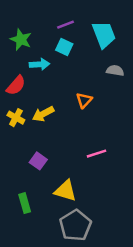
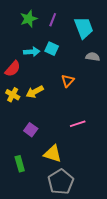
purple line: (65, 25) -> (53, 20), turned -48
green star: (21, 40) -> (29, 19), moved, turned 30
cyan square: (64, 47) -> (52, 49), moved

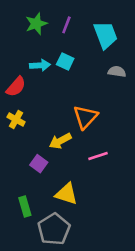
orange triangle: (68, 81) -> (85, 117), moved, size x1.5
yellow arrow: (35, 92) -> (60, 141), moved
gray pentagon: (61, 182) -> (54, 229), moved

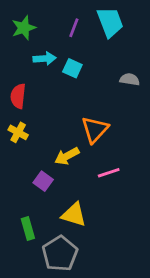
green star: (36, 24) -> (24, 28), moved
cyan trapezoid: (106, 35) -> (110, 22), moved
cyan arrow: (40, 65) -> (45, 58), moved
red semicircle: (16, 87) -> (18, 96), turned 145

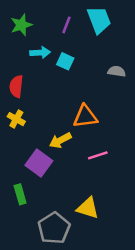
orange triangle: (95, 130) -> (85, 117), turned 40
purple square: (43, 181) -> (39, 163), size x1.5
yellow triangle: (74, 215) -> (88, 208), moved
green rectangle: (28, 229) -> (20, 194), moved

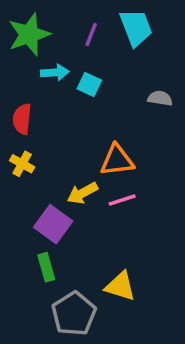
green star: (21, 25) -> (29, 34), size x1.4
pink line: (98, 155) -> (122, 200), moved
green rectangle: (20, 194) -> (46, 267), moved

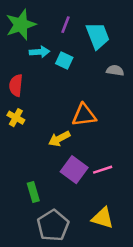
cyan trapezoid: (136, 28) -> (98, 36), moved
pink line: (122, 200) -> (103, 170), moved
purple square: (53, 224) -> (74, 170), moved
yellow triangle: (120, 286) -> (103, 218), moved

